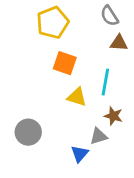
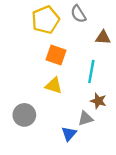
gray semicircle: (109, 16) -> (78, 14), moved
yellow triangle: (77, 97) -> (54, 86), moved

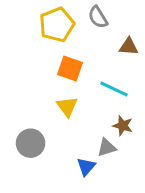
cyan line: (91, 71) -> (114, 89), turned -75
yellow triangle: (54, 86) -> (67, 107), turned 36

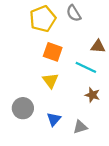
brown triangle: (129, 47) -> (98, 46), moved
gray triangle: (107, 148) -> (80, 127), moved
blue triangle: (86, 167) -> (54, 119), moved

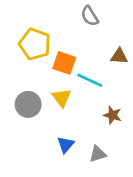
yellow pentagon: (43, 19) -> (35, 44), moved, turned -30
cyan line: (86, 67) -> (90, 80), moved
gray circle: (23, 108) -> (28, 104), moved

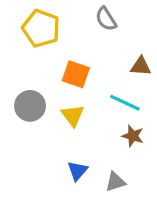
yellow pentagon: (35, 44) -> (41, 28), moved
cyan line: (90, 80) -> (125, 103), moved
gray circle: (28, 104) -> (30, 106), moved

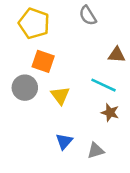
orange square: (76, 74) -> (43, 61), moved

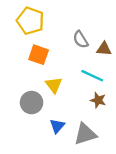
gray semicircle: (88, 16) -> (81, 39), moved
gray circle: (25, 88) -> (32, 103), moved
gray triangle: (96, 151) -> (85, 134), size x1.5

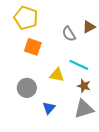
brown triangle: (104, 49) -> (89, 27), moved, turned -32
yellow triangle: (54, 85) -> (57, 75), moved, turned -42
gray triangle: (85, 134) -> (84, 109), moved

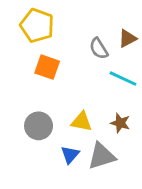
cyan line: (79, 65) -> (123, 79), moved
yellow triangle: (57, 75) -> (82, 122), moved
gray triangle: (84, 109) -> (102, 156), moved

